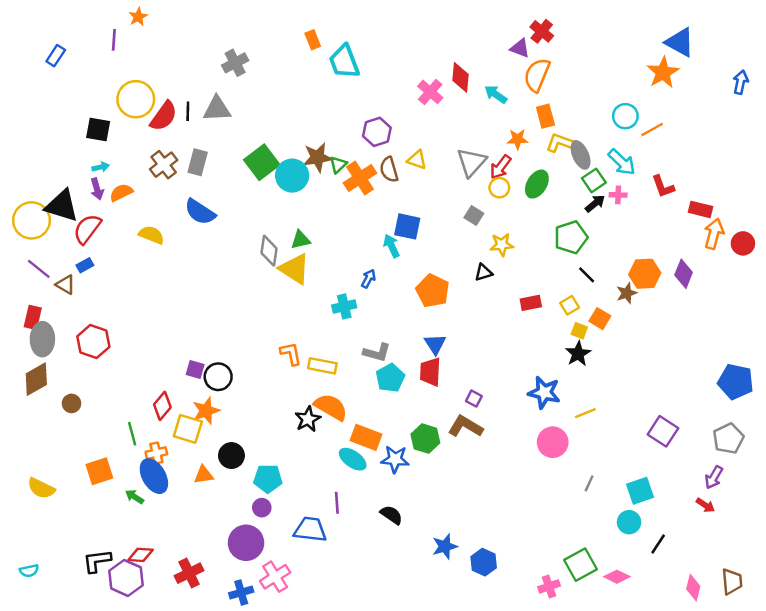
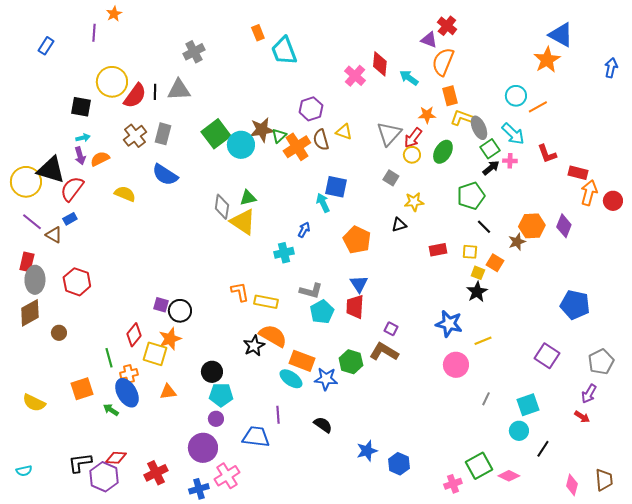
yellow square: (570, 305) -> (470, 252), turned 35
blue pentagon: (736, 382) -> (575, 305), moved
black circle: (231, 456) -> (212, 372), moved

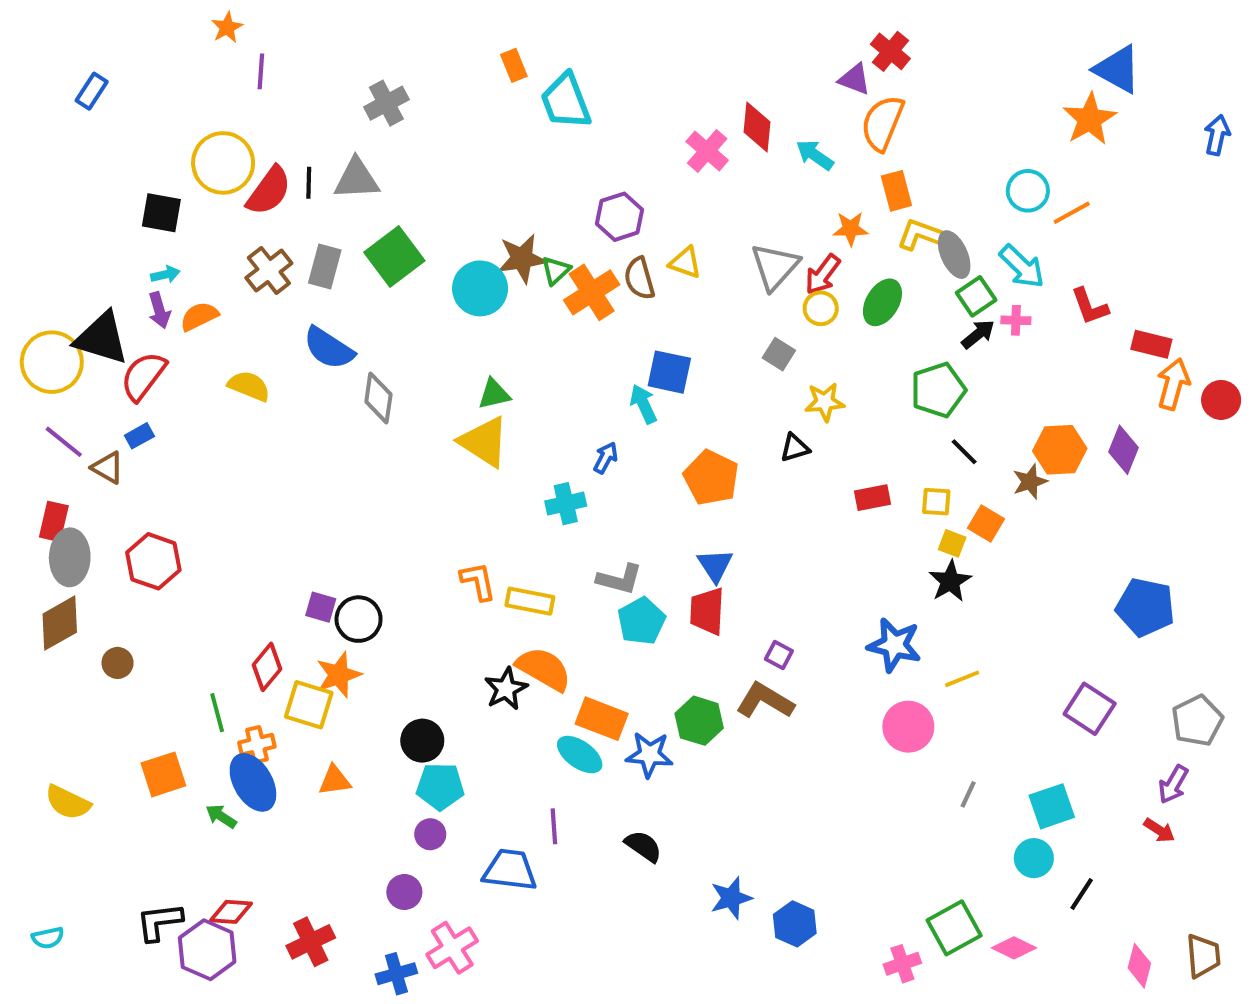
purple line: (94, 33) -> (261, 71), moved
green square: (216, 134) -> (394, 257), moved
gray diamond: (222, 207) -> (378, 398), moved
purple circle: (203, 448) -> (404, 892), size x0.6

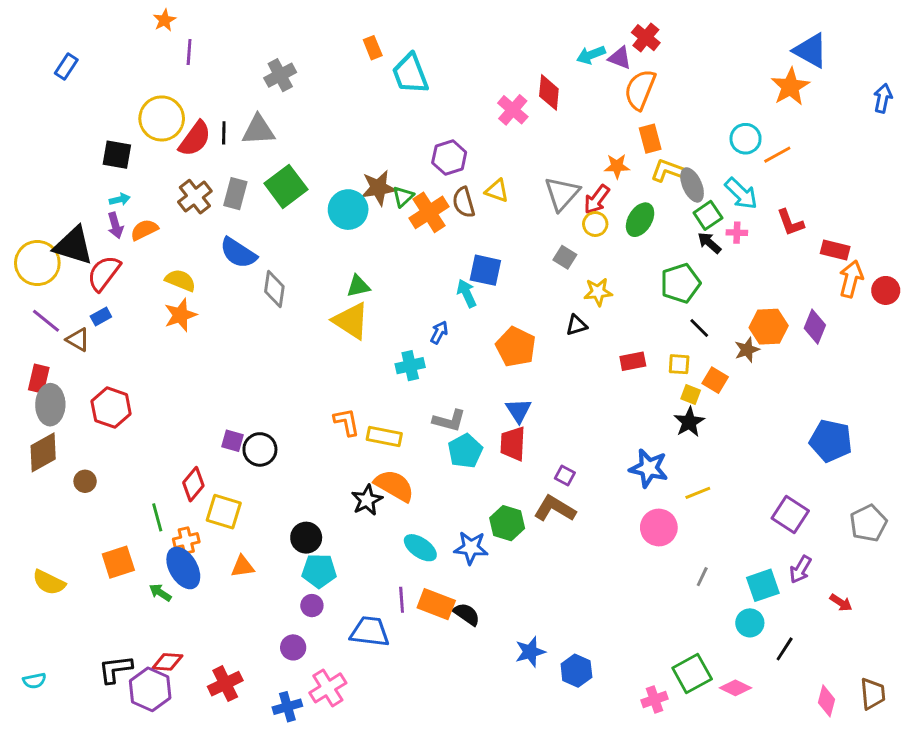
cyan arrow: (815, 155) -> (591, 55), moved, turned -56
black arrow: (978, 334) -> (709, 243), turned -100
orange star: (339, 675) -> (180, 315), moved
orange rectangle: (602, 719) -> (436, 604), moved
purple arrow: (1173, 784) -> (800, 569), moved

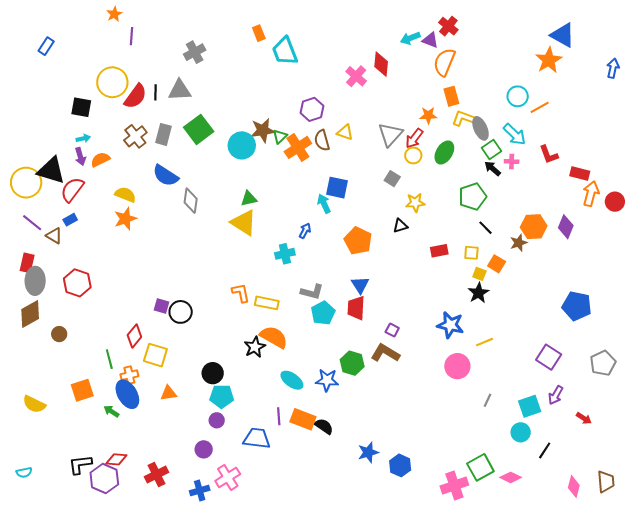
pink cross: (654, 699) -> (454, 485), size x1.5

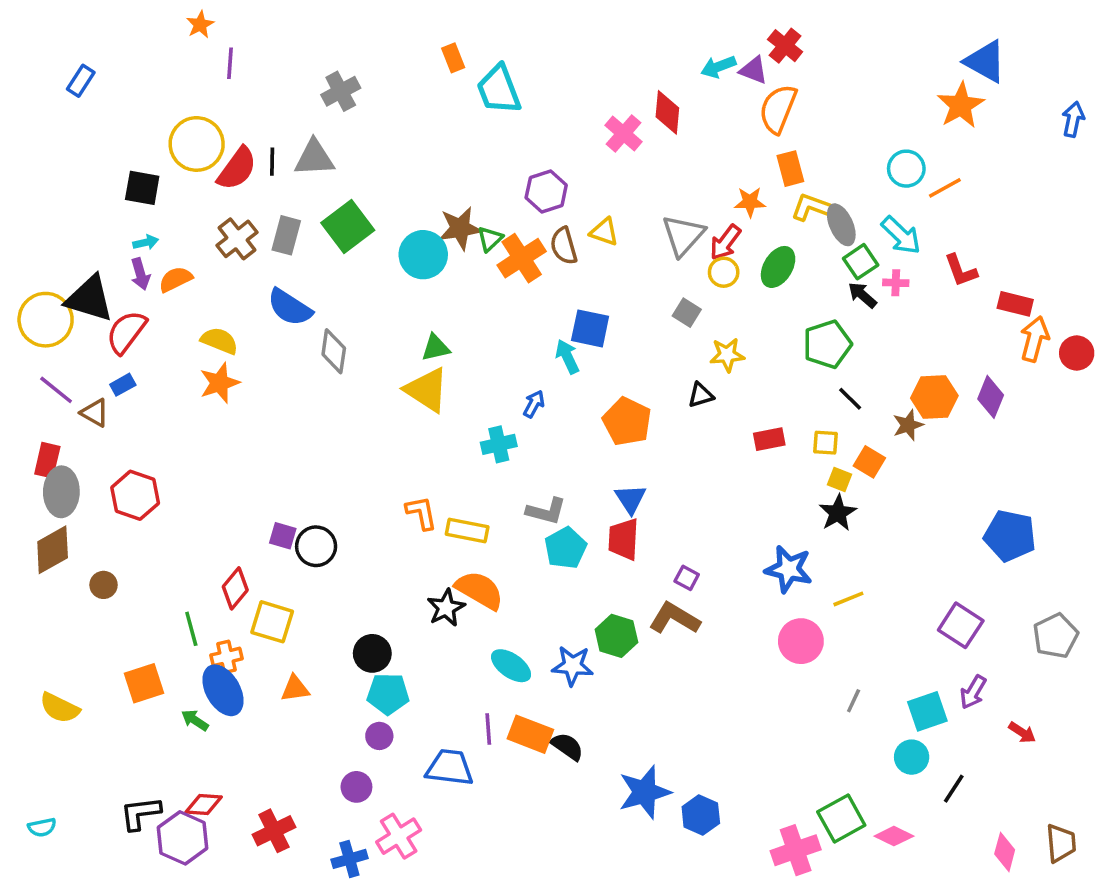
blue star: (368, 452) -> (645, 792), size x1.4

